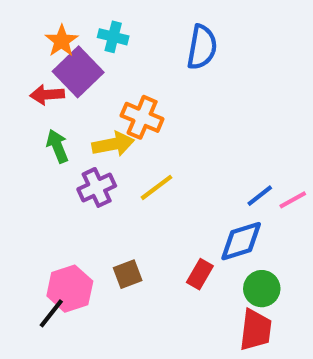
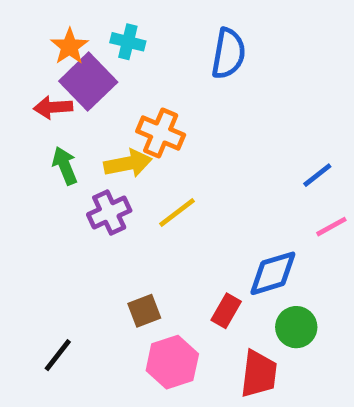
blue line: (260, 196) -> (317, 175), moved
pink hexagon: (70, 289) -> (172, 362), moved
red trapezoid: (256, 330) -> (259, 374), moved

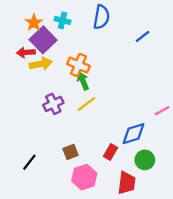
blue semicircle: (228, 54) -> (101, 17), moved
yellow arrow: (128, 163) -> (41, 64), moved
green arrow: (65, 166) -> (83, 81), moved
blue line: (317, 175) -> (143, 36), moved
black line: (58, 355) -> (29, 162), moved

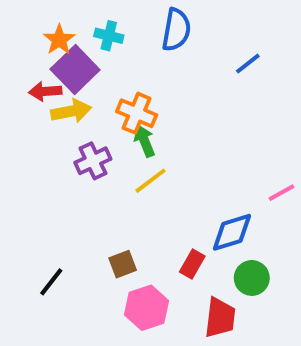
purple cross: (53, 104) -> (93, 161), moved

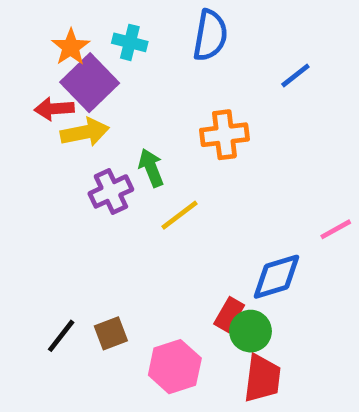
orange cross: (137, 113) -> (224, 135), moved, turned -30
green arrow: (145, 141) -> (151, 168), moved
brown square: (123, 264) -> (111, 333), moved
green circle: (252, 278) -> (250, 331), moved

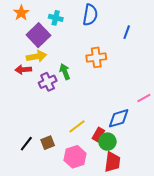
orange star: (71, 47) -> (21, 13), moved
blue line: (295, 76) -> (127, 32), turned -32
red arrow: (54, 109) -> (23, 70), moved
yellow line: (180, 215) -> (77, 126), moved

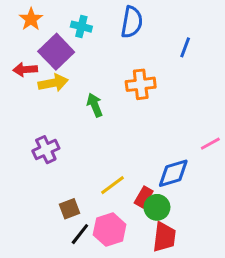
red arrow: (23, 70) -> (25, 70), moved
purple cross: (48, 82) -> (46, 150), moved
black line: (26, 144) -> (80, 234), moved

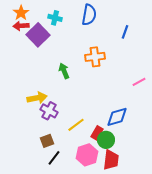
red arrow: (25, 70) -> (21, 26), moved
yellow arrow: (53, 83) -> (37, 98), moved
pink line: (210, 144) -> (139, 82), moved
purple cross: (46, 150) -> (49, 111), moved, turned -36
pink hexagon: (110, 230) -> (87, 155), moved

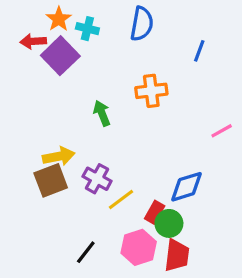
orange star: (21, 13) -> (59, 19), moved
purple cross: (49, 111) -> (97, 179), moved
brown square: (47, 141) -> (51, 180), moved, size x1.5

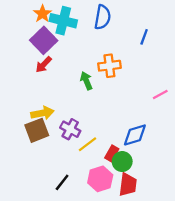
cyan cross: (87, 29) -> (63, 21), size x1.6
red arrow: (33, 41) -> (44, 65), moved, turned -42
green arrow: (102, 113) -> (86, 81), moved

